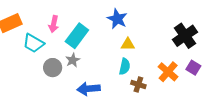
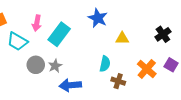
black cross: (185, 36) -> (163, 34), size x0.7
yellow triangle: (128, 44) -> (122, 38), moved
gray star: (73, 60) -> (55, 66), moved

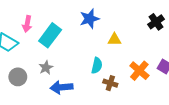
blue star: (98, 18) -> (90, 19), turned 30
black cross: (163, 34) -> (156, 22), moved
gray circle: (36, 65) -> (18, 77), moved

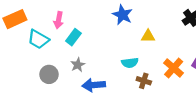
blue star: (90, 19) -> (122, 15), turned -30
cyan rectangle: (50, 35) -> (73, 37), moved, size x0.7
cyan semicircle: (97, 65) -> (130, 63), turned 70

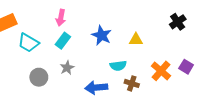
blue star: (122, 15) -> (101, 35), moved
pink arrow: (59, 20) -> (61, 18), moved
blue arrow: (94, 85) -> (96, 88), moved

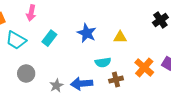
pink arrow: (61, 18) -> (31, 13), moved
gray star: (67, 68) -> (56, 86), moved
brown cross: (132, 83) -> (116, 80), turned -32

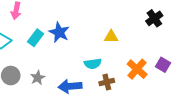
blue star: (87, 33) -> (59, 32), moved
gray star: (56, 86) -> (38, 78), moved

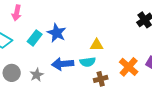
yellow triangle: (111, 37) -> (97, 45), moved
blue arrow: (70, 86) -> (63, 64), moved

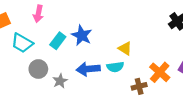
yellow triangle: (97, 45) -> (125, 48), turned 32
gray circle: (12, 73) -> (38, 69), moved
brown cross: (101, 79) -> (139, 86), moved

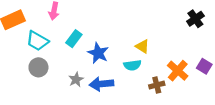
blue star: (82, 35) -> (98, 53), moved
gray circle: (38, 69) -> (38, 67), moved
blue arrow: (88, 69) -> (101, 84), moved

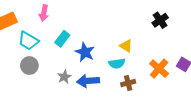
black cross: (195, 19) -> (160, 20), moved
brown cross: (157, 85) -> (128, 83), moved

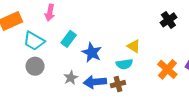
brown cross: (128, 83) -> (118, 84), moved

